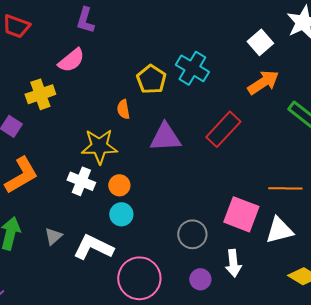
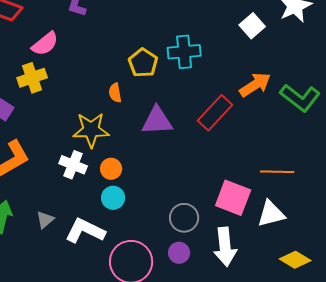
pink semicircle: (71, 60) -> (45, 44), moved
cyan cross: (192, 68) -> (184, 52), turned -36
orange arrow: (263, 82) -> (255, 85), moved
white arrow: (233, 263) -> (225, 247), size x1.4
purple circle: (200, 279) -> (179, 253), moved

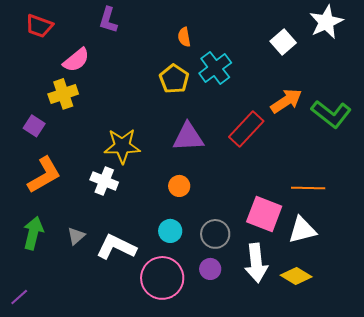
cyan cross: (184, 52) -> (215, 68), turned -32
orange semicircle: (115, 93) -> (184, 37), moved
orange circle: (111, 169) -> (179, 186), moved
cyan circle: (113, 198) -> (170, 231), moved
yellow diamond: (295, 260) -> (296, 276), moved

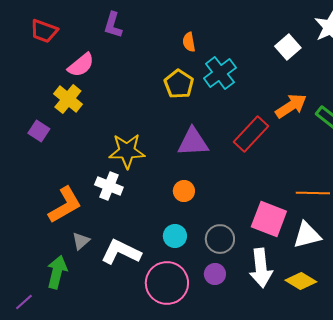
yellow cross: (63, 94) -> (68, 99), turned -32
orange L-shape: (44, 175) -> (65, 205), moved
green arrow: (33, 233) -> (57, 272), moved

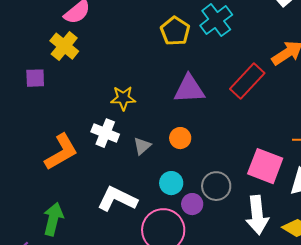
purple square: (39, 131) -> (35, 78), turned -35
yellow star: (127, 151) -> (123, 98), size x0.7
gray triangle: (81, 241) -> (142, 146), moved
purple circle: (215, 274) -> (192, 204), moved

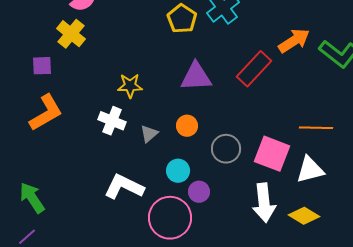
orange L-shape: (61, 152) -> (46, 113), moved
gray circle: (216, 186) -> (226, 149), moved
green arrow: (53, 219) -> (32, 198), moved, turned -48

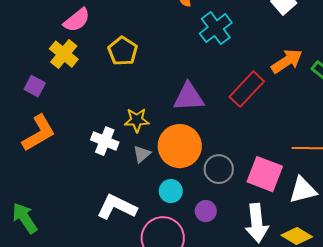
yellow pentagon: (182, 19) -> (123, 51), moved
purple square: (42, 66) -> (35, 86), turned 30
yellow star: (130, 86) -> (137, 120), moved
orange circle: (187, 126) -> (180, 146), size x2.0
purple circle: (199, 192) -> (206, 211), moved

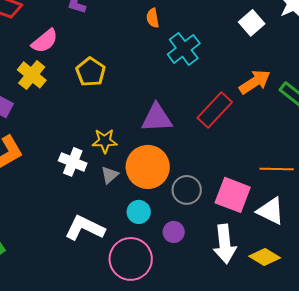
white triangle: (303, 190) -> (271, 211), turned 40

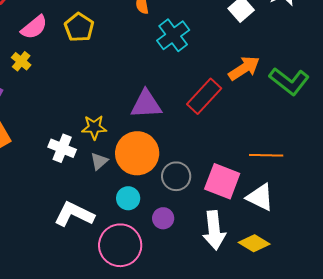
yellow pentagon: (91, 72) -> (79, 27), moved
yellow cross: (32, 75) -> (21, 61), size x0.7

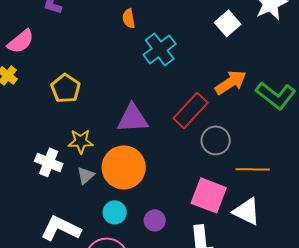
yellow pentagon: (79, 27) -> (66, 88), moved
gray circle: (176, 176) -> (216, 140), moved
purple circle: (163, 218) -> (155, 220), moved

